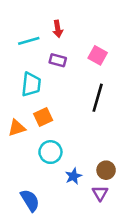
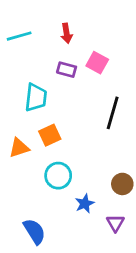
cyan line: (29, 41) -> (19, 36), moved
pink square: (98, 55) -> (97, 63), moved
brown circle: (106, 170) -> (122, 184), moved

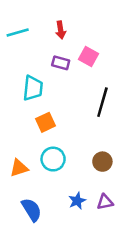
orange triangle: (19, 148) -> (19, 168), moved
brown circle: (122, 184) -> (102, 162), moved
blue star: (85, 203) -> (77, 201), moved
purple triangle: (115, 223) -> (105, 202), turned 48

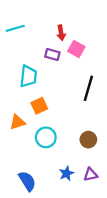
red arrow: (61, 30) -> (61, 33), moved
orange triangle: (19, 168) -> (17, 122), moved

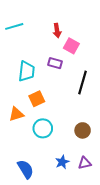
purple rectangle: (52, 54) -> (55, 63), moved

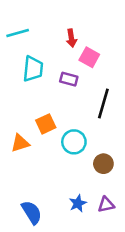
cyan trapezoid: (26, 71) -> (33, 69), moved
cyan circle: (43, 128) -> (74, 142), moved

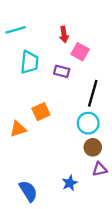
cyan circle: (74, 142) -> (88, 123), moved
purple triangle: (106, 205) -> (100, 169), moved

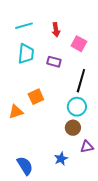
cyan line: (16, 30) -> (24, 26), moved
pink square: (80, 52) -> (79, 44), moved
brown circle: (93, 147) -> (73, 128), moved

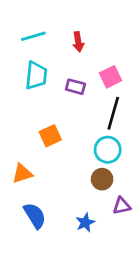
pink square: (79, 44) -> (110, 77), moved, turned 35
orange triangle: (16, 112) -> (22, 174), moved
blue semicircle: (25, 166) -> (35, 216), moved

